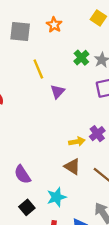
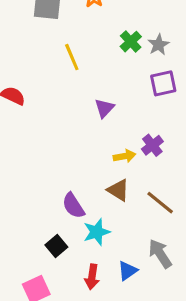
purple triangle: (58, 92) -> (104, 108), moved
purple semicircle: (22, 174) -> (73, 206), moved

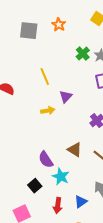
yellow line: (72, 57) -> (45, 77), moved
yellow arrow: (124, 156) -> (48, 111), moved
cyan star: (97, 232) -> (61, 177), turned -30

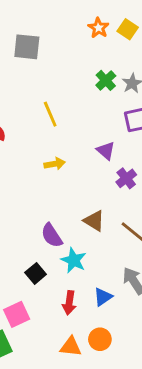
orange star: (59, 25) -> (98, 28), moved
purple triangle: (66, 97) -> (106, 151), moved, turned -32

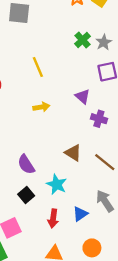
purple cross: (126, 178) -> (99, 119), turned -35
purple semicircle: (52, 235) -> (26, 164), moved
orange circle: (100, 339) -> (92, 248), moved

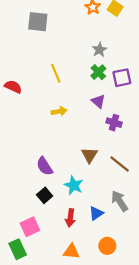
green cross: (83, 40) -> (98, 72), moved
gray star: (104, 42) -> (99, 50), moved
brown triangle: (73, 153) -> (89, 155), turned 30

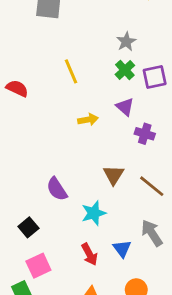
yellow arrow: (59, 111) -> (88, 120), moved
cyan star: (74, 185) -> (94, 213), turned 30
black square: (45, 195) -> (28, 227), moved
blue triangle: (96, 213) -> (122, 249), turned -32
red arrow: (70, 218) -> (89, 254), turned -36

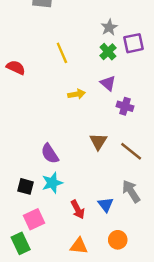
purple square: (155, 77) -> (134, 43), moved
cyan star: (94, 213) -> (52, 183), moved
black square: (28, 227) -> (25, 186), turned -35

